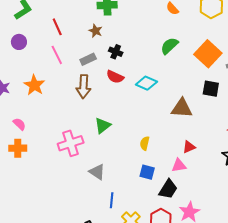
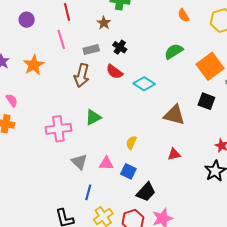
pink triangle: (179, 165) -> (106, 163), moved

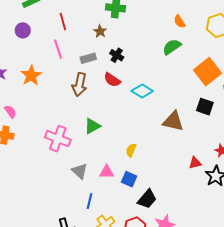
green semicircle: (174, 51) -> (172, 47), moved
pink cross: (58, 129) -> (58, 139), turned 30
red triangle: (174, 154) -> (195, 163), moved

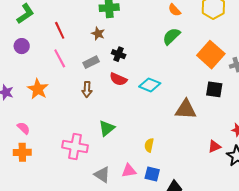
brown arrow: (79, 85) -> (87, 89), size x0.7

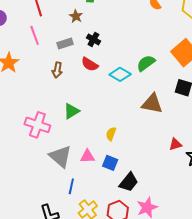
green semicircle: (171, 36) -> (146, 63), moved
gray triangle: (102, 175) -> (60, 156), size x1.4

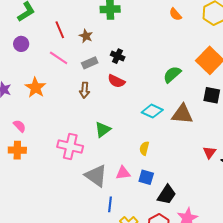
brown star: (76, 16) -> (86, 36), moved
pink line: (35, 35) -> (59, 58), turned -30
cyan diamond: (120, 74) -> (152, 111), moved
red triangle: (175, 144) -> (209, 152), turned -32

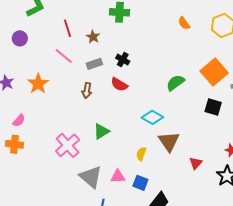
purple circle: (21, 44) -> (20, 38), moved
brown triangle: (182, 114) -> (169, 141), moved, turned 45
pink semicircle: (20, 126) -> (19, 121), turned 80
pink cross: (70, 147) -> (68, 145), turned 30
red triangle: (209, 152) -> (196, 163), moved

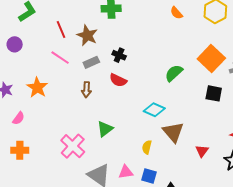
brown star: (93, 37) -> (87, 35), size x1.5
pink semicircle: (19, 121) -> (19, 118), moved

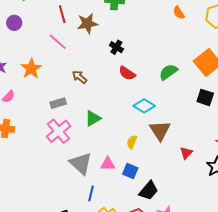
brown star: (87, 35) -> (87, 23), turned 30
gray rectangle: (91, 62) -> (58, 103), moved
red semicircle: (118, 80) -> (127, 73), moved
brown arrow: (86, 90) -> (80, 77), turned 119

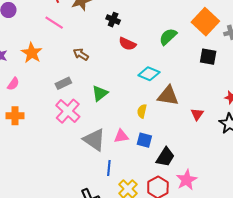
brown triangle: (160, 130) -> (168, 96), turned -40

